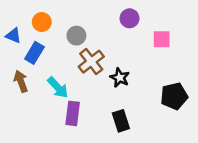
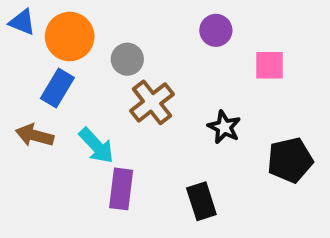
orange circle: (42, 22) -> (70, 37), size x1.5
blue triangle: (13, 36) -> (22, 22), moved
black star: (120, 78) -> (224, 127), moved
brown arrow: (21, 81) -> (35, 135), turned -55

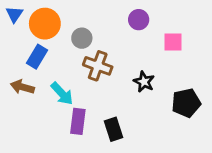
blue triangle: (22, 22) -> (14, 14), turned 42
brown cross: (152, 102) -> (98, 66), turned -32
black rectangle: (201, 201) -> (114, 129), moved

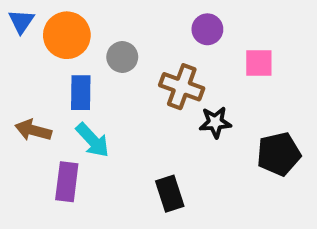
blue rectangle: (37, 57) -> (81, 93), moved, turned -30
brown cross: (98, 66) -> (182, 87), moved
black star: (144, 82) -> (215, 122), turned -30
purple rectangle: (78, 121) -> (67, 182), moved

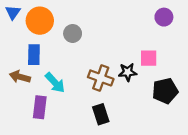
purple circle: (207, 29) -> (164, 17), moved
pink square: (259, 63) -> (149, 58), moved
brown cross: (182, 87) -> (101, 78), moved
blue rectangle: (81, 93) -> (34, 55), moved

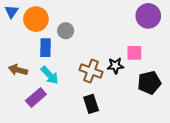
purple circle: (164, 17) -> (148, 16), size x1.5
blue rectangle: (34, 55) -> (45, 48), moved
purple rectangle: (40, 107) -> (36, 97), turned 42

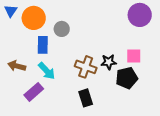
pink square: (134, 53) -> (134, 56), moved
black pentagon: (149, 83) -> (127, 78), moved

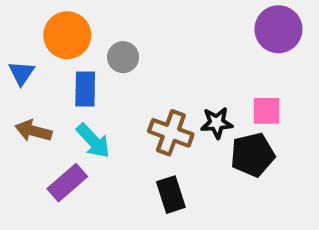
blue triangle: (11, 11) -> (21, 73), moved

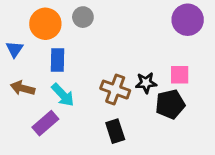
gray circle: (123, 57) -> (83, 17), moved

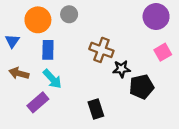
pink square: (180, 75) -> (163, 52), moved, turned -30
brown cross: (115, 90) -> (101, 50), moved

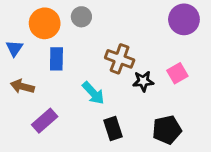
pink square: (163, 52) -> (177, 73), moved
cyan arrow: (52, 79) -> (93, 93), moved
black pentagon: (142, 87) -> (167, 130), moved

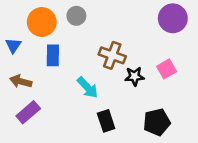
purple rectangle: (45, 121) -> (28, 112), moved

